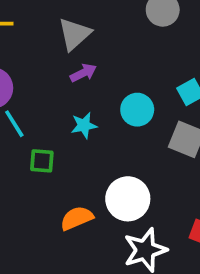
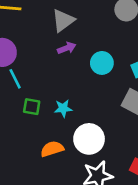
cyan circle: (137, 110) -> (102, 63), moved
cyan star: (84, 125) -> (63, 108), moved

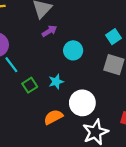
cyan circle: (102, 63) -> (73, 50), moved
green square: (32, 107) -> (30, 85), turned -32

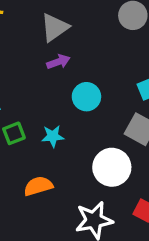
white circle: (82, 103) -> (112, 167), moved

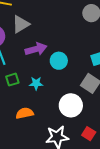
gray triangle: (55, 28) -> (21, 24), moved
purple arrow: (58, 62) -> (36, 49), moved, size x1.5

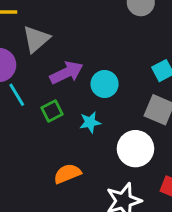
green square: (12, 80) -> (52, 111), moved
cyan star: (36, 83) -> (90, 122), moved

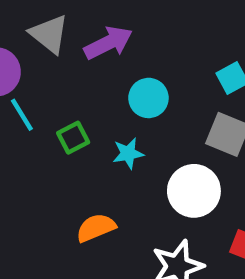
gray triangle: (36, 39) -> (49, 34), turned -40
purple arrow: (66, 73) -> (108, 43), moved

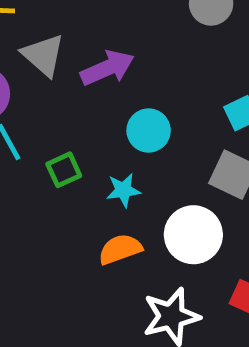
orange semicircle: (96, 228) -> (120, 249), moved

